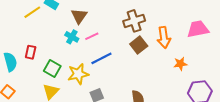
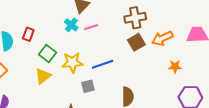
orange arrow: (164, 37) -> (162, 38), turned 65
blue line: (101, 58) -> (103, 64), moved

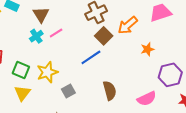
cyan cross: (71, 25) -> (36, 36), turned 32
blue line: (103, 64) -> (91, 57), moved

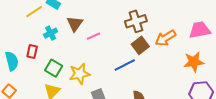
brown triangle: (41, 15) -> (75, 24), moved
cyan cross: (36, 36) -> (51, 33), moved
orange star: (147, 49) -> (194, 62), moved, size x1.5

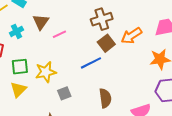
green square: (54, 68) -> (20, 67), turned -36

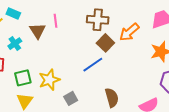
brown cross: (102, 19) -> (98, 20), turned 30
pink line: (59, 34) -> (55, 21), moved, turned -64

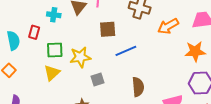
brown square: (105, 43) -> (108, 29), moved, turned 30
cyan cross: (15, 44) -> (54, 15), turned 32

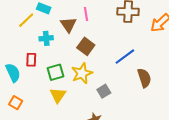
brown square: (108, 29) -> (86, 46), moved, turned -36
brown semicircle: (138, 87) -> (144, 78), moved

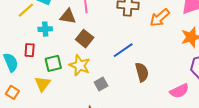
brown triangle: (68, 25) -> (68, 16), turned -48
yellow star: (82, 73) -> (80, 65), turned -30
yellow triangle: (58, 95) -> (43, 84), moved

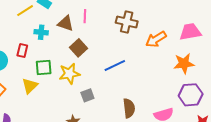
yellow star: (80, 65) -> (69, 74), turned 30
brown semicircle: (142, 72) -> (129, 108), moved

